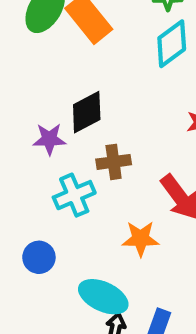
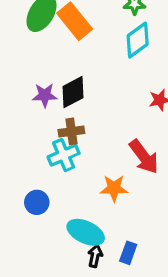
purple star: (49, 139) -> (45, 95), moved
brown cross: (114, 162) -> (71, 131), moved

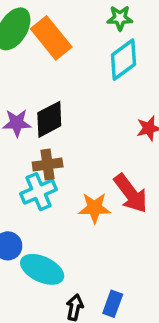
orange star: (114, 188) -> (95, 208), moved
cyan ellipse: (86, 232) -> (42, 269), moved

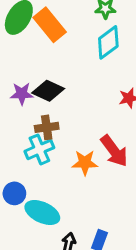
black diamond: (49, 119) -> (48, 91), turned 52

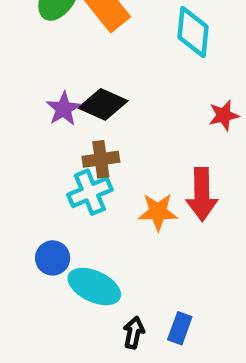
cyan diamond: (108, 42) -> (193, 32), turned -48
purple star: (22, 94) -> (64, 109), turned -30
red arrow: (114, 151) -> (202, 194), turned 36

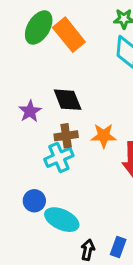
black diamond: (103, 104) -> (68, 100), turned 44
purple star: (64, 109) -> (30, 111), moved
orange star: (158, 212) -> (104, 136), moved

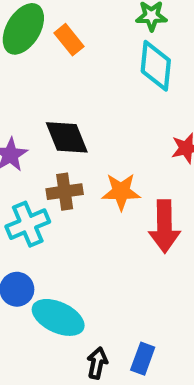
orange rectangle: (69, 35) -> (69, 40), size x0.6
cyan cross: (59, 157) -> (28, 224), moved

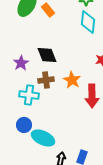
orange star: (121, 192) -> (72, 80), turned 30
cyan cross: (28, 224) -> (29, 95), turned 30

